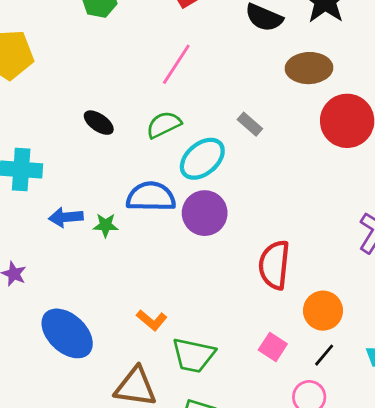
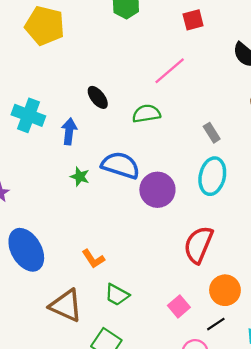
cyan ellipse: (202, 159) -> (212, 176), moved, turned -54
blue arrow: (66, 217) -> (69, 131), moved, turned 85
green trapezoid: (193, 355) -> (117, 295), size x0.7

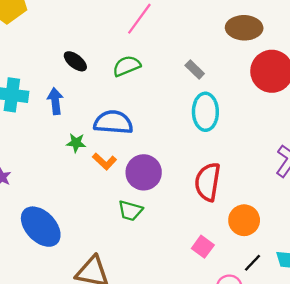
purple circle: (157, 190) -> (144, 172), moved
orange L-shape: (93, 259) -> (104, 161), moved
green trapezoid: (117, 295) -> (130, 211), moved
black line: (216, 324) -> (253, 263), moved

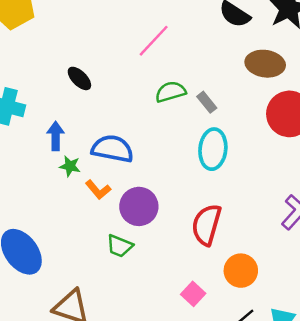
green semicircle: (127, 66) -> (171, 92), moved
blue arrow: (55, 101) -> (56, 136), moved

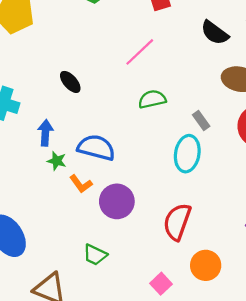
gray rectangle: (207, 102) -> (201, 121), moved
green trapezoid: (120, 246) -> (95, 255), moved

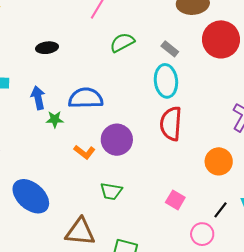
black ellipse: (70, 82) -> (47, 48), turned -40
orange L-shape: (81, 184) -> (84, 152), moved
red semicircle: (177, 222) -> (171, 124), moved
orange circle: (206, 265) -> (219, 161), moved

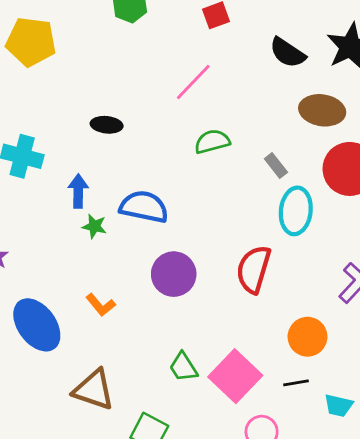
cyan ellipse: (166, 81) -> (296, 211), moved
orange L-shape: (84, 152) -> (101, 305), moved
green trapezoid: (111, 191) -> (183, 367), moved, turned 35
pink square: (175, 200) -> (235, 376), size x1.8
black line: (221, 210) -> (296, 383), moved, turned 30

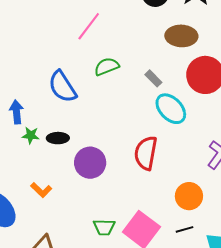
black ellipse: (107, 125) -> (58, 138), moved
blue semicircle: (144, 207) -> (62, 87), moved, turned -128
cyan ellipse: (296, 211) -> (171, 109), turned -44
green trapezoid: (183, 367) -> (104, 227), turned -50

